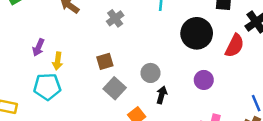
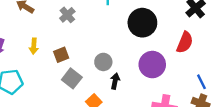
red semicircle: (235, 46) -> (185, 42), moved
yellow arrow: (58, 61) -> (34, 46), moved
purple circle: (204, 80) -> (152, 65), size x1.5

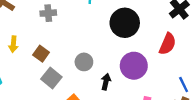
gray cross: (67, 15) -> (48, 13), turned 35
brown square: (61, 55) -> (41, 54), turned -35
black arrow: (115, 81) -> (106, 82), moved

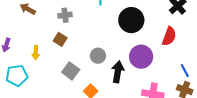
yellow arrow: (13, 44) -> (36, 53), moved
brown square: (41, 54) -> (60, 39), moved
black arrow: (106, 82) -> (118, 72), size x1.5

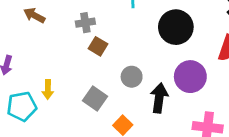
brown square: (60, 39) -> (98, 46), moved
yellow arrow: (36, 53) -> (48, 90), moved

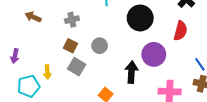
brown square: (98, 46) -> (71, 46), moved
gray circle: (132, 77) -> (100, 46), moved
gray square: (95, 98) -> (77, 67), moved

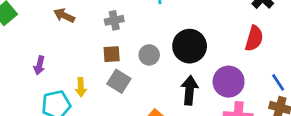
black circle: (140, 18) -> (190, 46), moved
brown square: (71, 46) -> (112, 54), turned -32
purple circle: (154, 54) -> (229, 82), moved

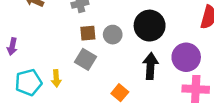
brown square: (112, 54) -> (88, 33), moved
yellow arrow: (81, 87) -> (56, 78), moved

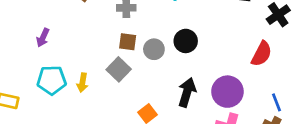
black circle: (150, 26) -> (186, 41), moved, size x0.7

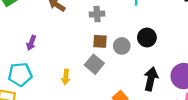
cyan pentagon: (52, 80) -> (20, 74), moved

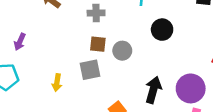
black circle: (147, 38) -> (162, 30), moved
gray square: (94, 64) -> (90, 70), turned 36

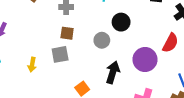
gray circle: (122, 51) -> (102, 40), moved
purple circle: (191, 88) -> (145, 60), moved

